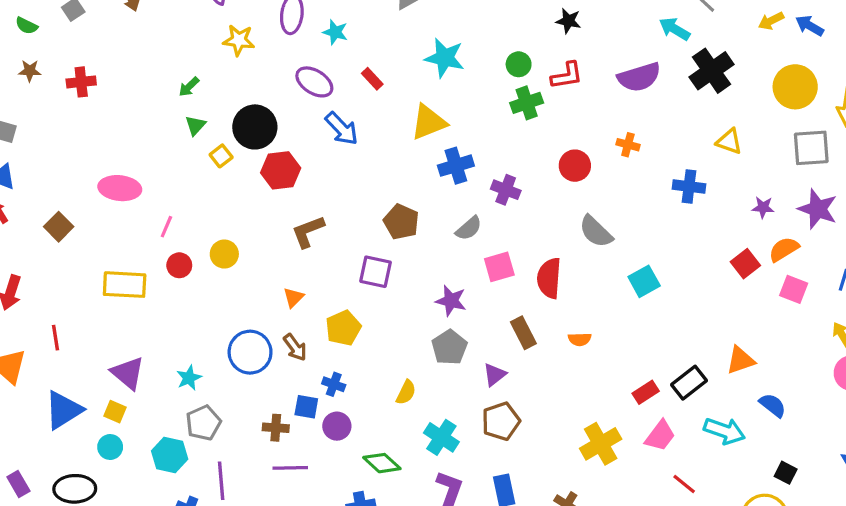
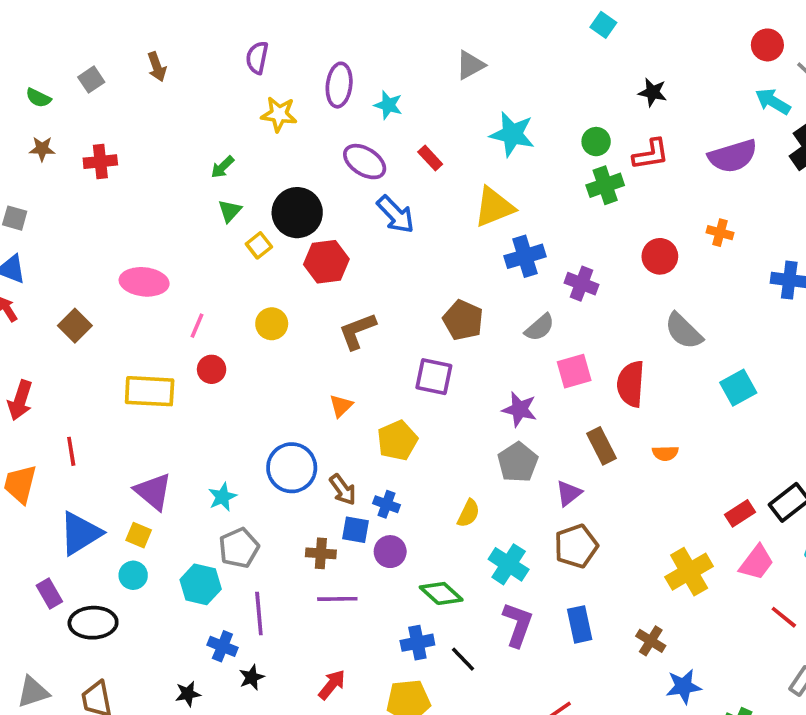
yellow circle: (224, 254) -> (272, 324), moved
brown arrow: (295, 347) -> (343, 490), moved
purple rectangle: (18, 484) -> (49, 593), moved

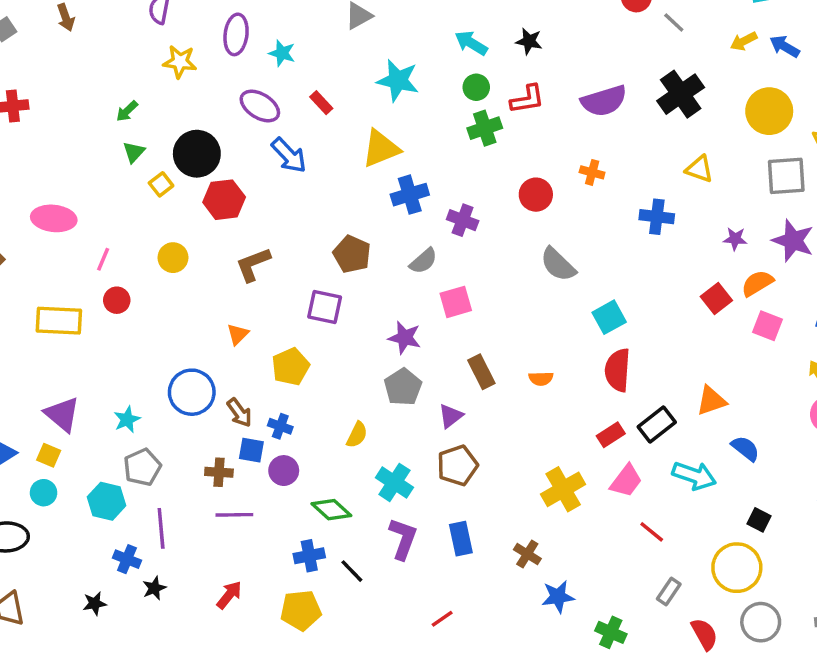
cyan arrow: (773, 101) -> (471, 43), moved
red semicircle: (631, 384) -> (618, 370), moved

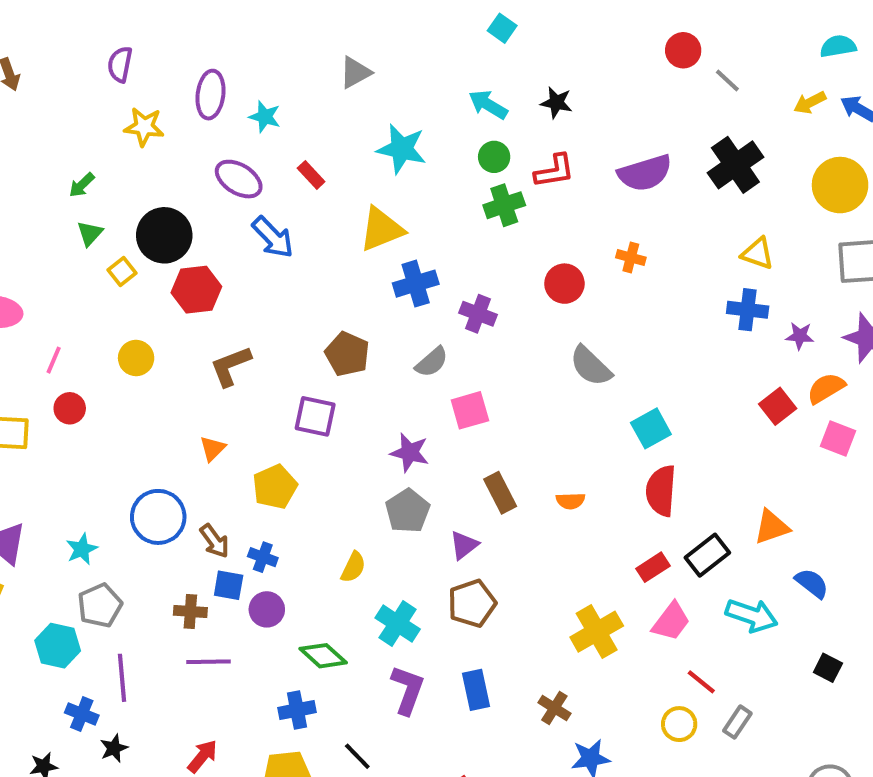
blue cross: (657, 217) -> (748, 310), moved
yellow circle: (737, 568) -> (679, 724), moved, size x0.6
black line: (352, 571) -> (357, 756), moved
gray rectangle: (669, 591) -> (737, 722), moved

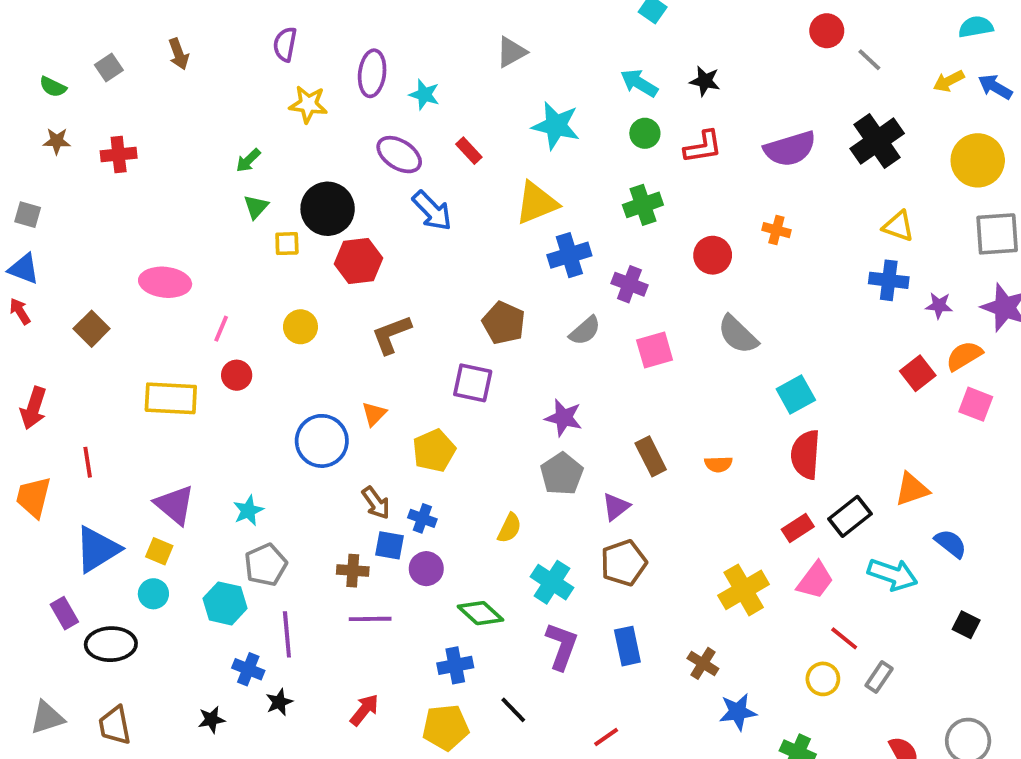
green cross: (504, 205) -> (643, 205), moved
yellow square: (122, 272) -> (287, 244), turned 36
pink square: (470, 410) -> (655, 350), moved
blue circle: (158, 517) -> (322, 441), moved

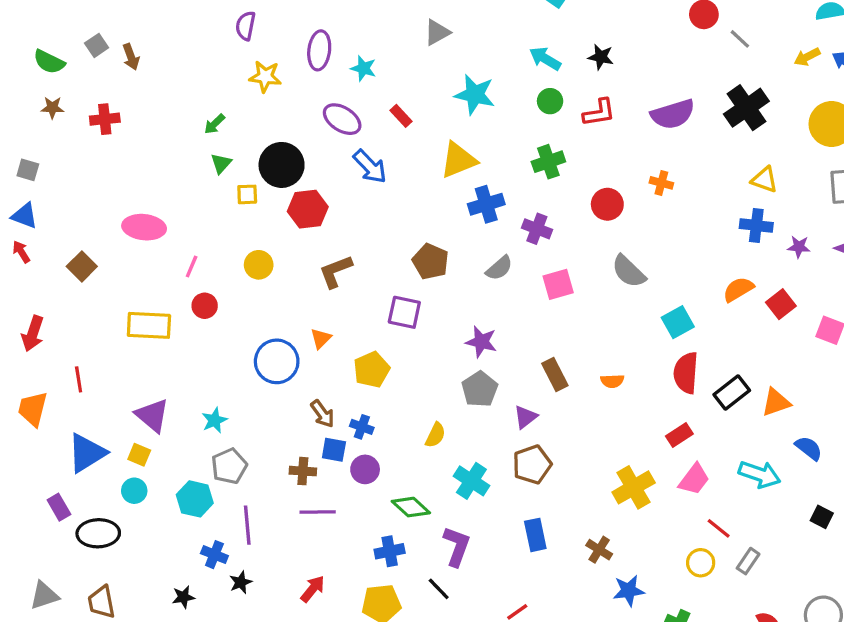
brown arrow: (179, 54) -> (131, 57), moved
green semicircle: (53, 87) -> (49, 62), size x1.4
orange semicircle: (964, 356) -> (738, 289), moved
black rectangle: (850, 516) -> (732, 392), moved
purple L-shape: (562, 646) -> (457, 546), moved

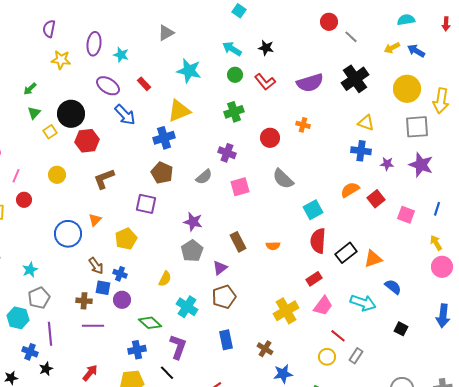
red L-shape: (599, 113) -> (265, 82), turned 60
yellow square: (247, 194) -> (50, 132), turned -32
blue cross: (486, 204) -> (164, 138), moved

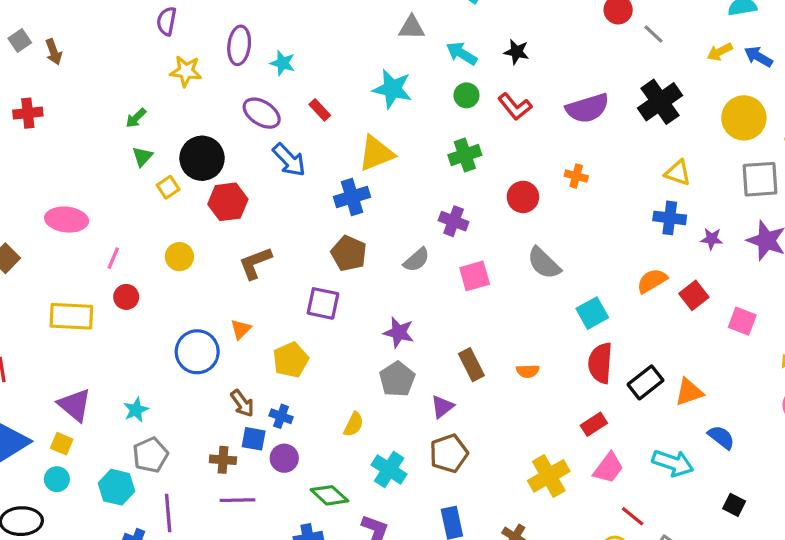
gray triangle: (166, 33) -> (412, 28), moved, turned 30

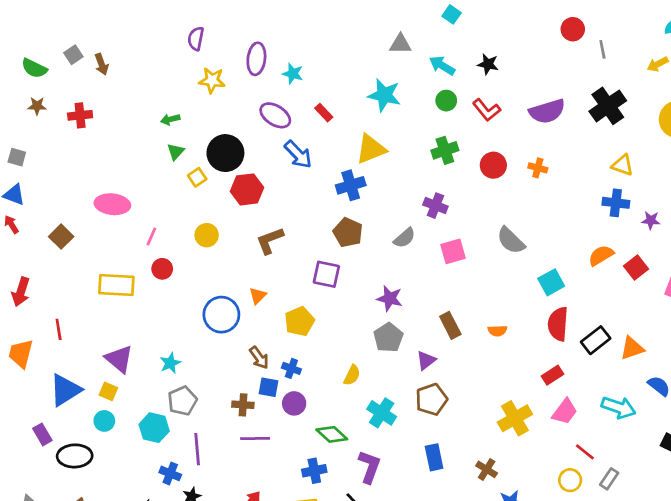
gray line: (654, 34) -> (602, 49), turned 36
green arrow: (136, 118) -> (170, 119), turned 30
red circle: (523, 197) -> (493, 165), moved

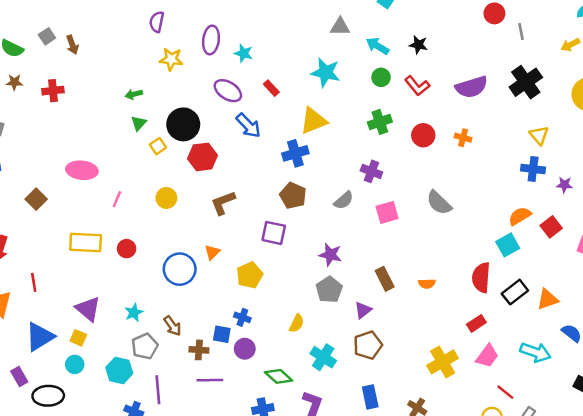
yellow triangle: (623, 165) -> (539, 135), turned 30
red circle: (162, 269) -> (127, 249), moved
cyan square: (551, 282) -> (508, 245), moved
brown arrow: (259, 358) -> (172, 326), moved

